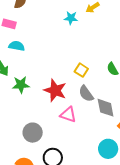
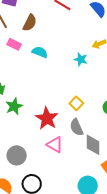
cyan star: (71, 18) -> (81, 59), moved
cyan semicircle: (17, 46) -> (40, 52), moved
green star: (21, 85) -> (14, 106), turned -30

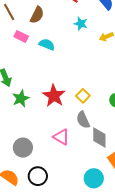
cyan star: (81, 59) -> (81, 24), moved
red star: (47, 118) -> (54, 96), moved

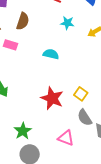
cyan semicircle: (47, 44) -> (51, 54), moved
green star: (21, 98) -> (23, 131), moved

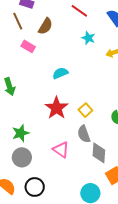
cyan semicircle: (51, 54) -> (60, 73), moved, turned -49

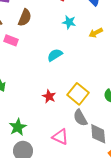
cyan semicircle: (60, 73) -> (55, 55), moved
red star: (56, 108) -> (49, 96), size x0.6
yellow square: (85, 110) -> (78, 94), size x1.5

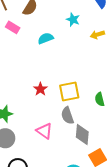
cyan semicircle: (55, 55) -> (46, 38), moved
yellow square: (78, 94) -> (69, 92), turned 30

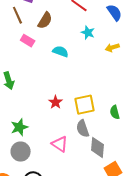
cyan semicircle: (46, 38) -> (60, 51), turned 42

